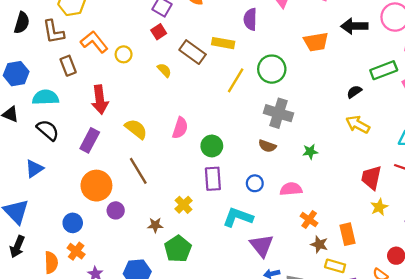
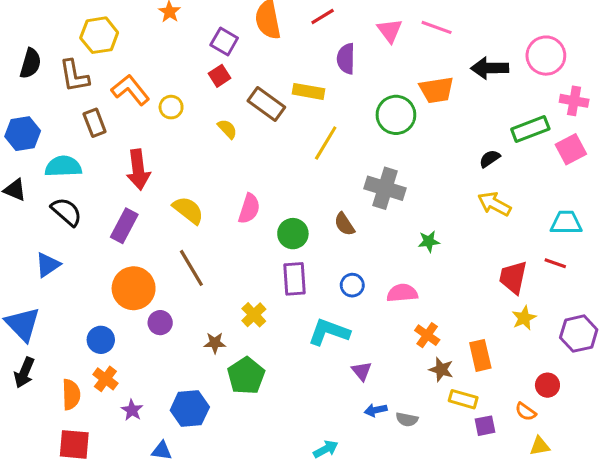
green circle: (272, 69) -> (396, 115), moved
brown semicircle: (267, 146) -> (344, 224), moved, turned 36
purple triangle: (262, 246) -> (362, 371), size x0.6

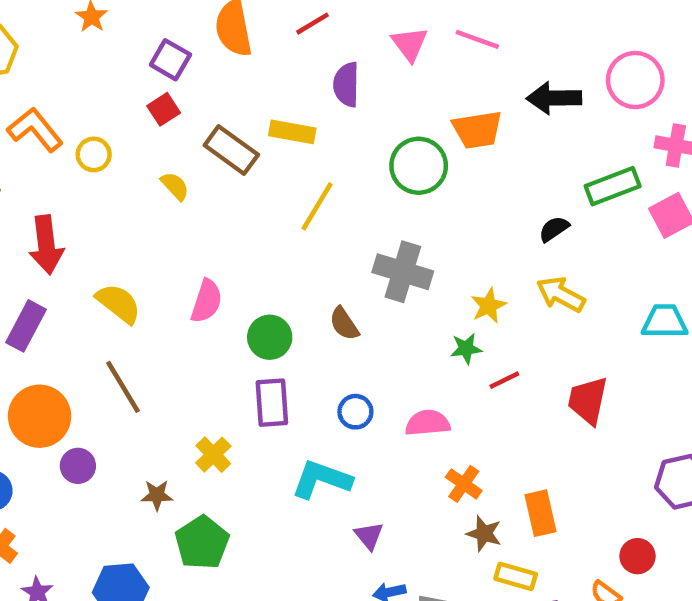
red line: (555, 263) -> (504, 380), moved, turned -45
yellow star: (524, 318) -> (489, 306), moved

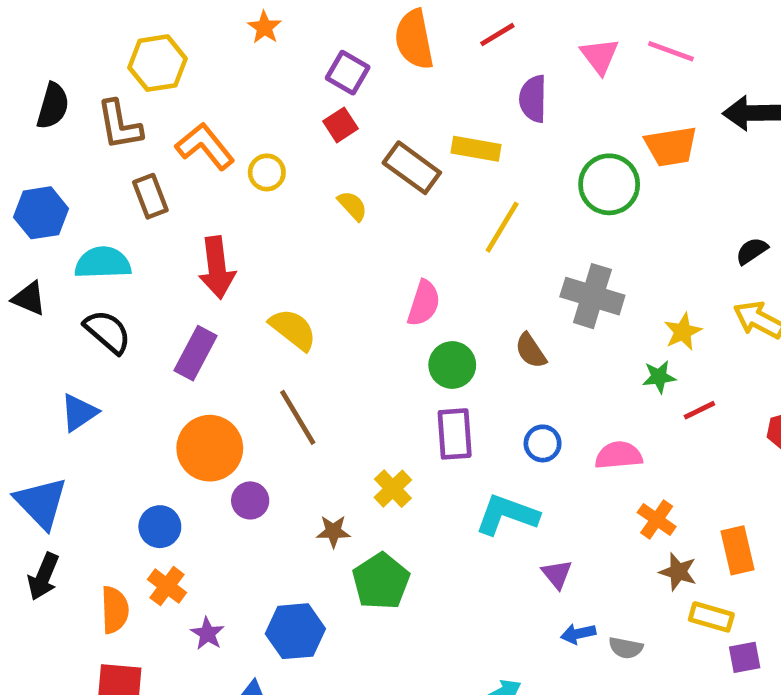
pink semicircle: (207, 301) -> (424, 303), moved

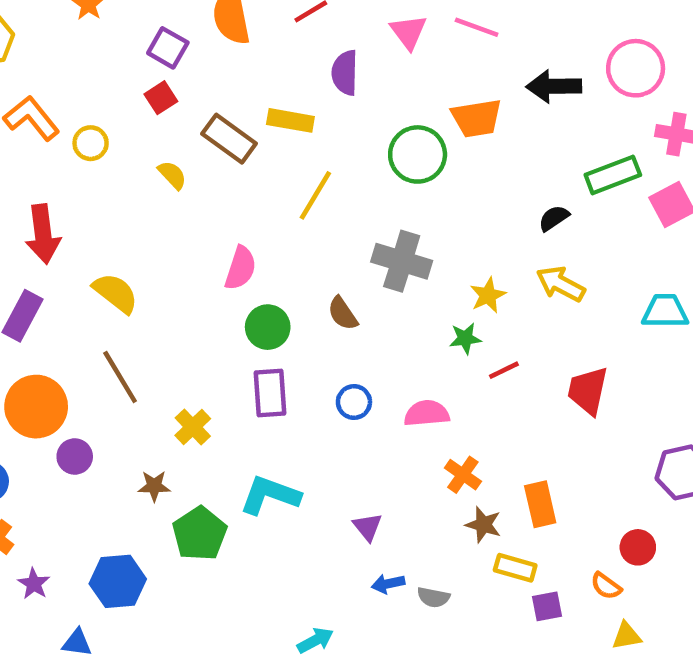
yellow cross: (393, 489) -> (193, 427), moved
cyan L-shape: (507, 515) -> (270, 495), moved

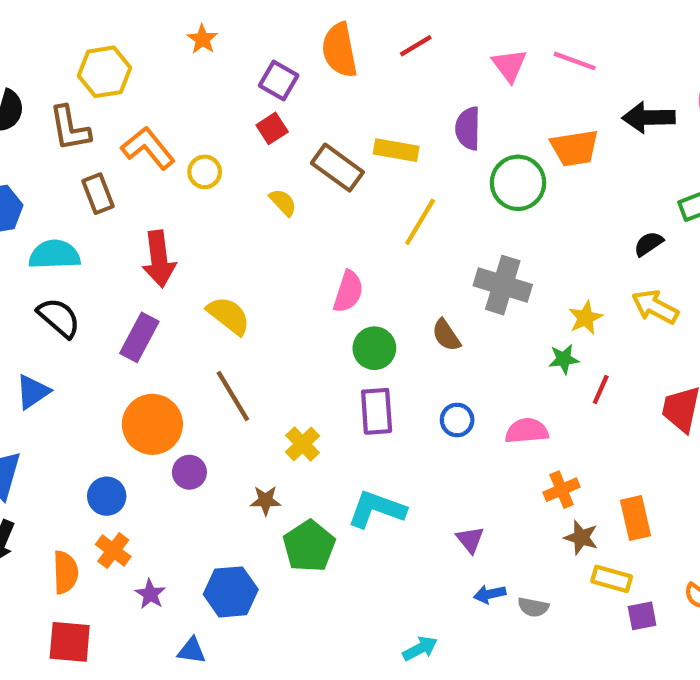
purple semicircle: (345, 73) -> (468, 128), moved
red line: (504, 370) -> (601, 390), turned -40
orange cross: (463, 475) -> (562, 490), turned 32

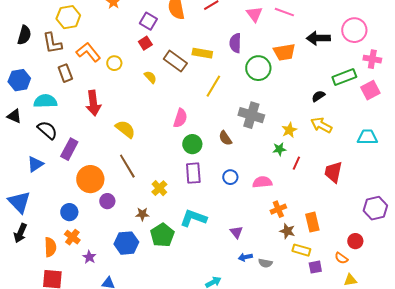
purple rectangle: (139, 337) -> (69, 149), moved
blue hexagon: (231, 592) -> (126, 243), moved

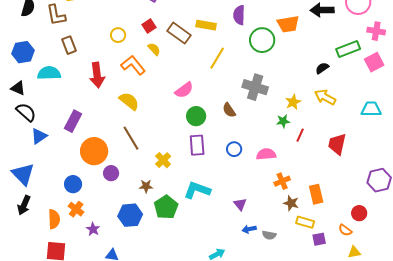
red square: (145, 43) -> (149, 26), moved
orange L-shape: (88, 52) -> (133, 65), moved
pink semicircle: (180, 118) -> (184, 90), turned 36
black semicircle: (47, 130) -> (26, 112), moved

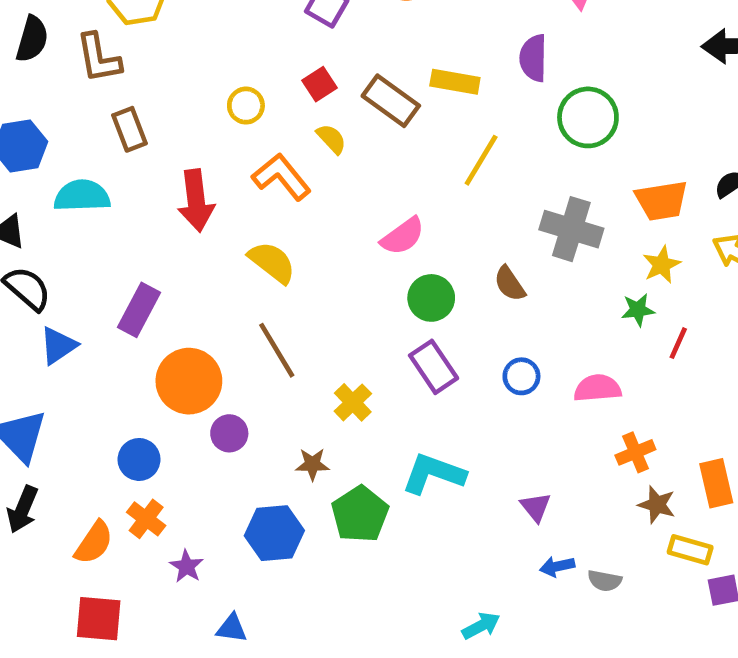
orange trapezoid: (288, 24) -> (662, 201), moved
purple rectangle: (197, 145) -> (434, 367), turned -30
orange semicircle: (54, 219) -> (94, 543), turned 36

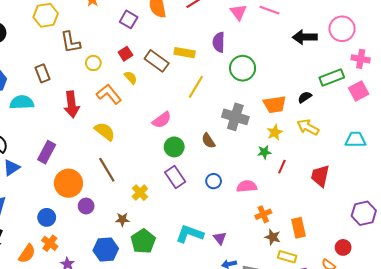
brown L-shape: (99, 58) -> (71, 42), moved
cyan L-shape: (434, 474) -> (190, 234), moved

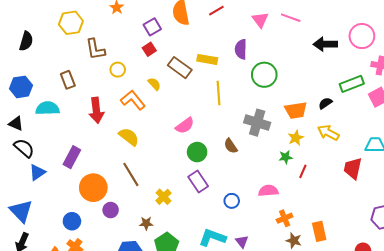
purple square: (129, 19) -> (152, 27), turned 30
red square: (125, 54) -> (149, 49), moved
yellow line: (196, 87) -> (218, 93), turned -35
red trapezoid: (320, 176) -> (353, 168), moved
blue circle: (214, 181) -> (232, 201), moved

